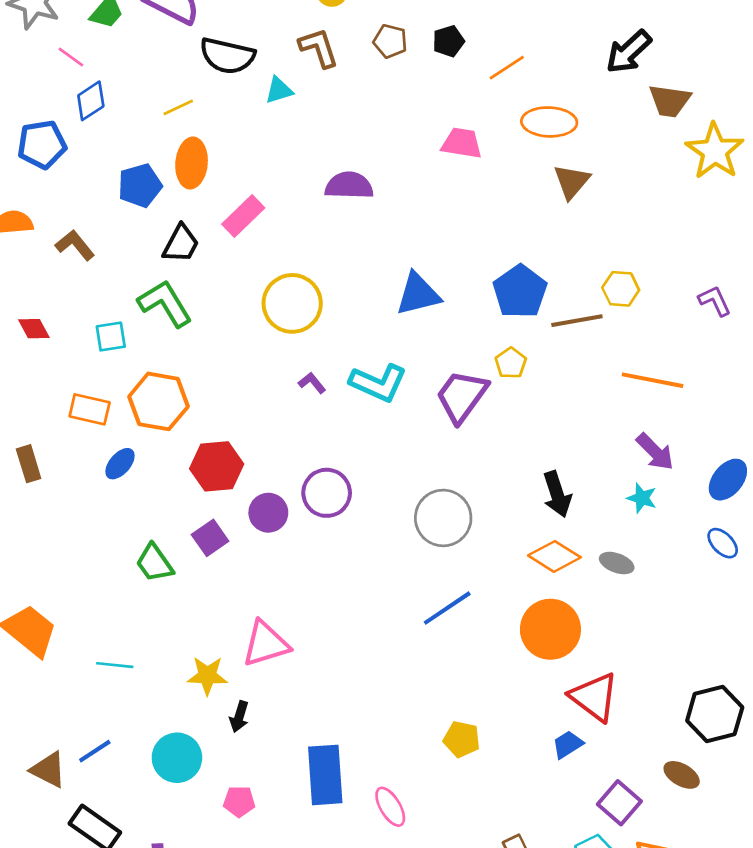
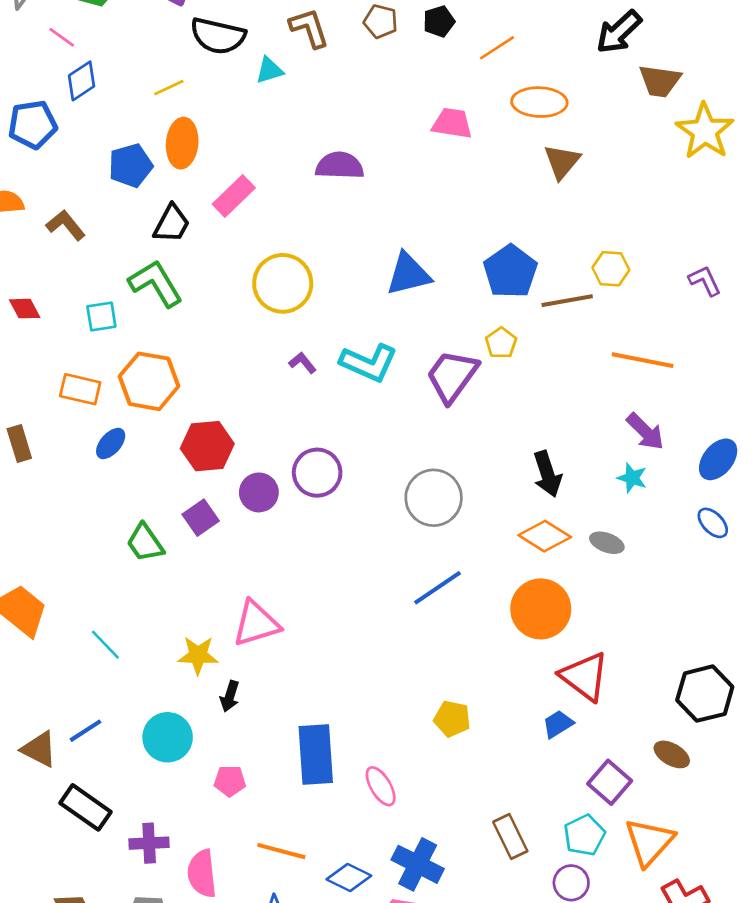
cyan line: (115, 665) -> (105, 645), turned 40

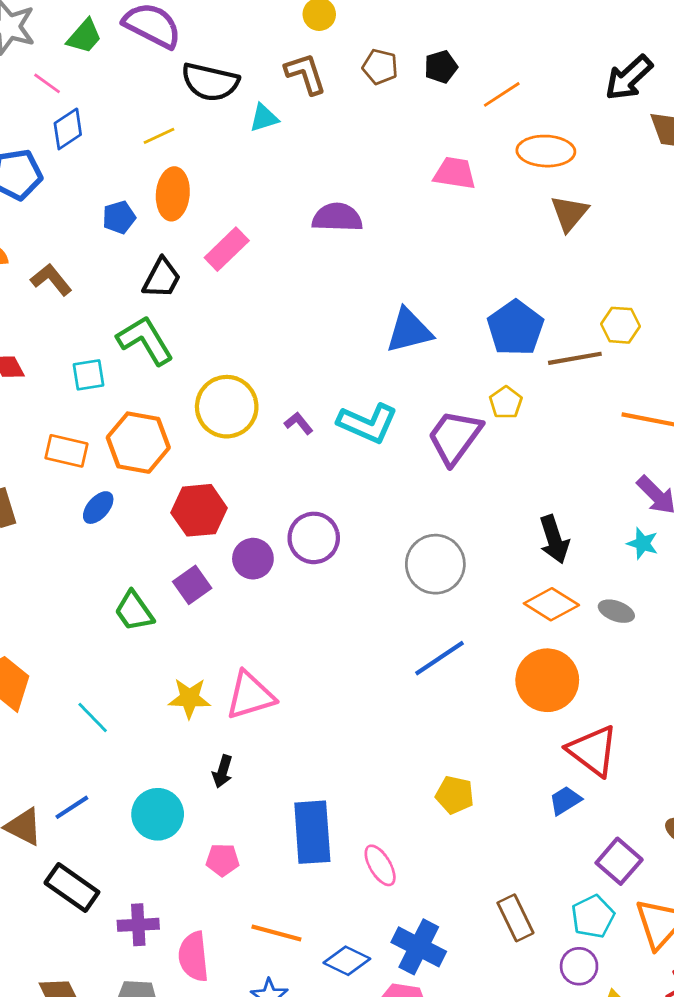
blue pentagon: (131, 166) -> (119, 217), size x0.7
yellow circle: (283, 283) -> (227, 407), moved
yellow star: (198, 655) -> (189, 698), moved

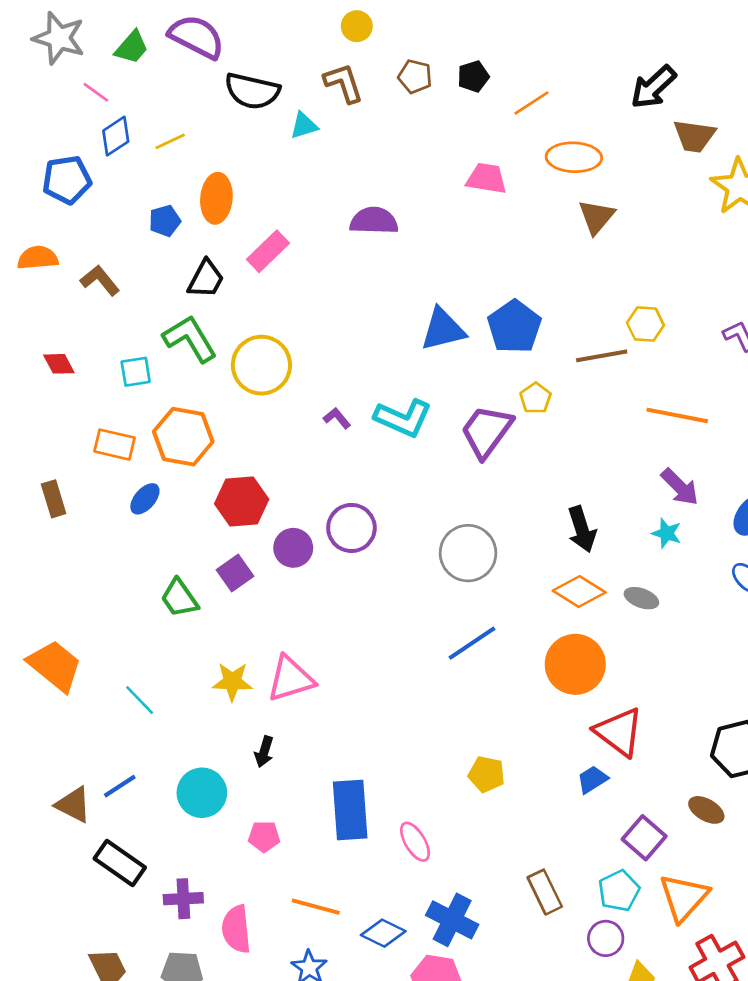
yellow line: (159, 136) -> (170, 141), moved
blue pentagon: (515, 328) -> (514, 327), moved
yellow circle: (227, 407) -> (261, 365), moved

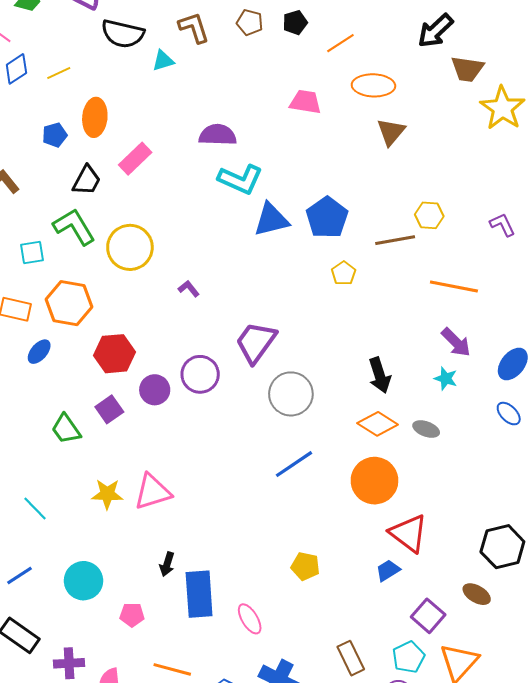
cyan L-shape: (403, 418) -> (240, 179), moved
purple trapezoid: (487, 431) -> (256, 342), moved
black arrow: (264, 752) -> (167, 564), moved

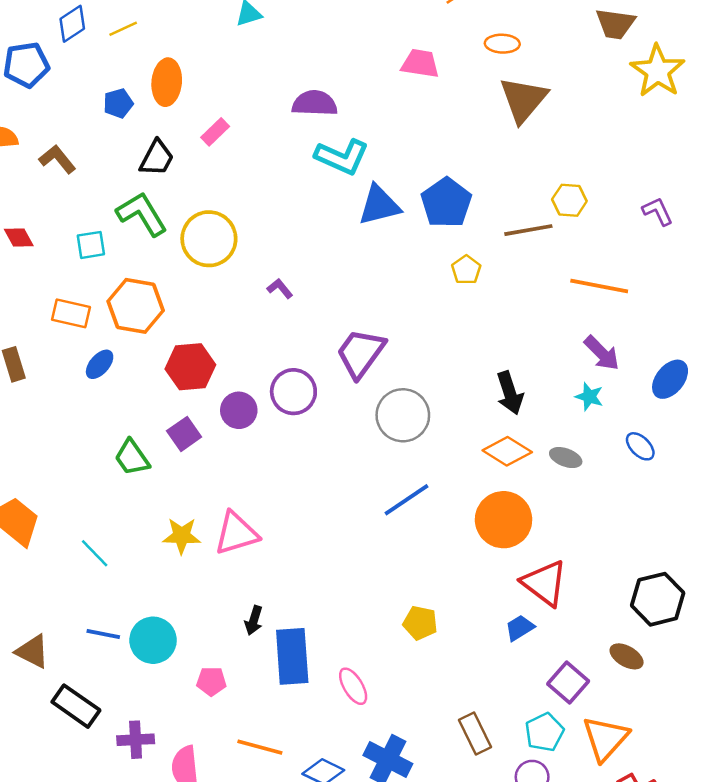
orange ellipse: (373, 85) -> (502, 44), size x0.7
brown triangle: (391, 132) -> (523, 100), size x1.4
pink rectangle: (135, 159) -> (215, 132), size x0.7
blue ellipse: (509, 414) -> (640, 446), moved
blue line: (20, 576) -> (103, 634), moved, turned 44

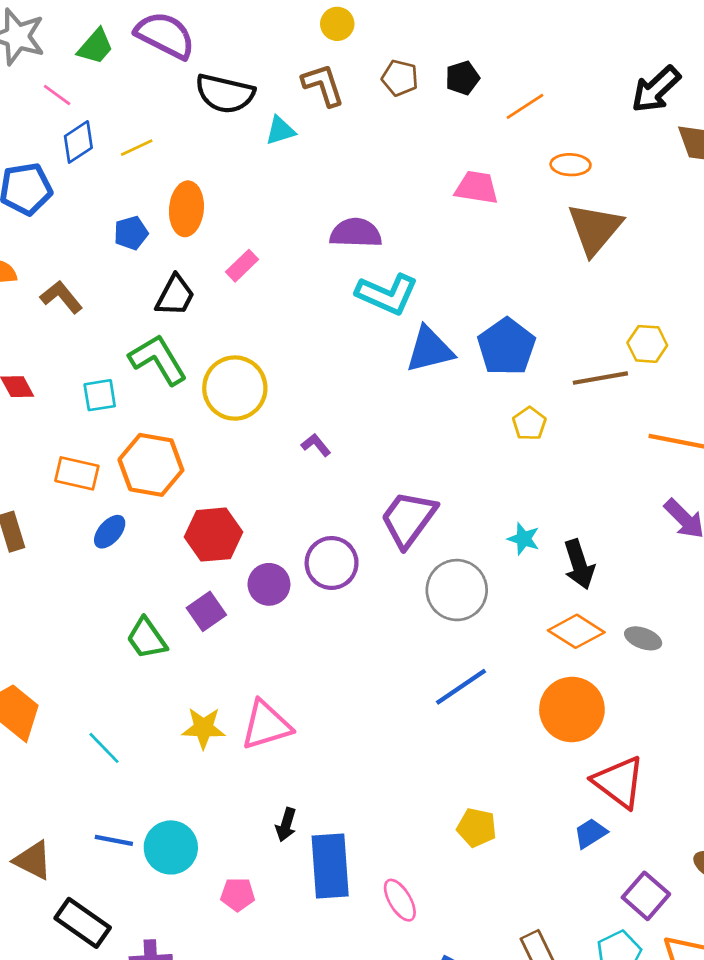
cyan star: (589, 397) -> (524, 539), moved

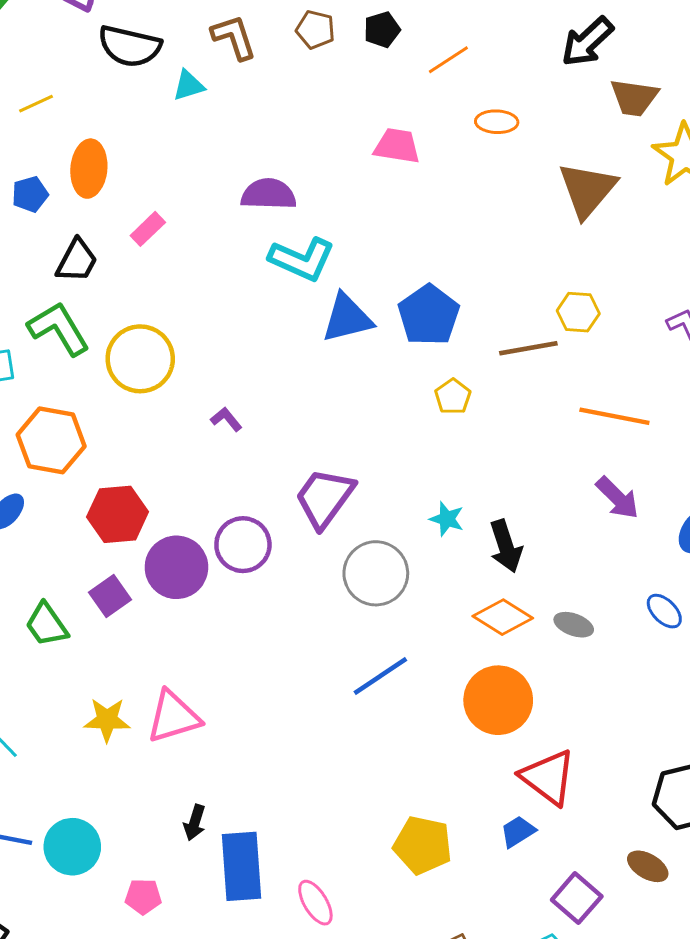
brown triangle: (595, 229) -> (587, 190), moved
purple circle: (269, 584) -> (176, 567), size x1.4
yellow pentagon: (477, 828) -> (423, 845), moved, size x1.4

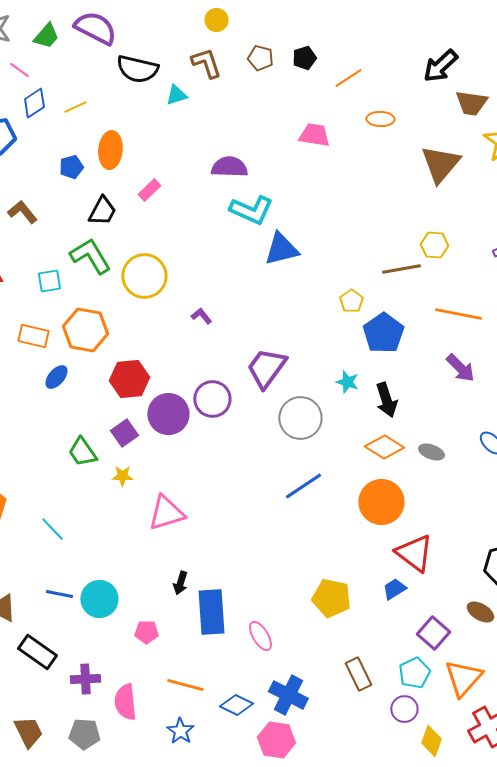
blue pentagon: (429, 315) -> (383, 333), moved
yellow star: (107, 720) -> (122, 476), moved, size x0.7

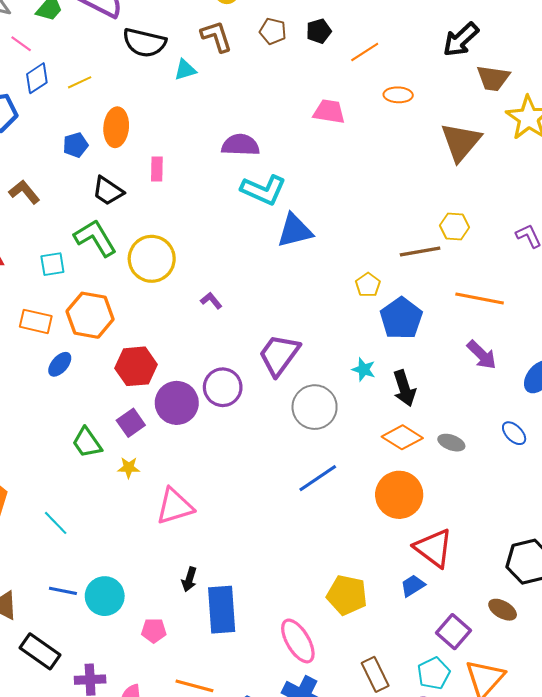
pink rectangle: (149, 190) -> (157, 169), turned -45
black trapezoid: (102, 211) -> (108, 191), turned 96
pink ellipse: (260, 636) -> (298, 641), moved, size x1.4

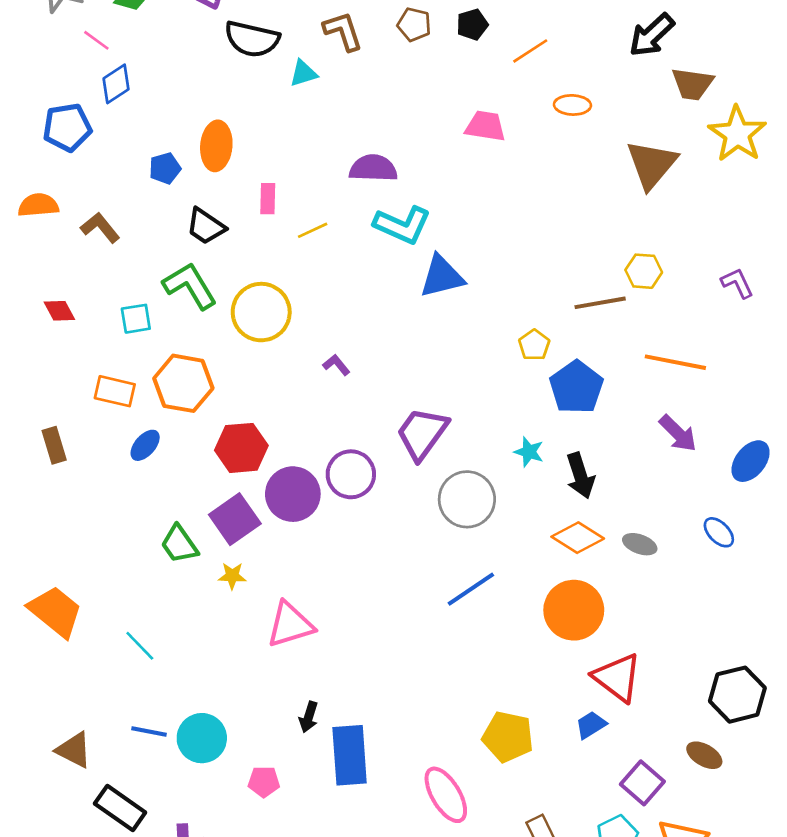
yellow line: (80, 82) -> (313, 230), moved
purple square: (131, 423) -> (235, 519), size x1.4

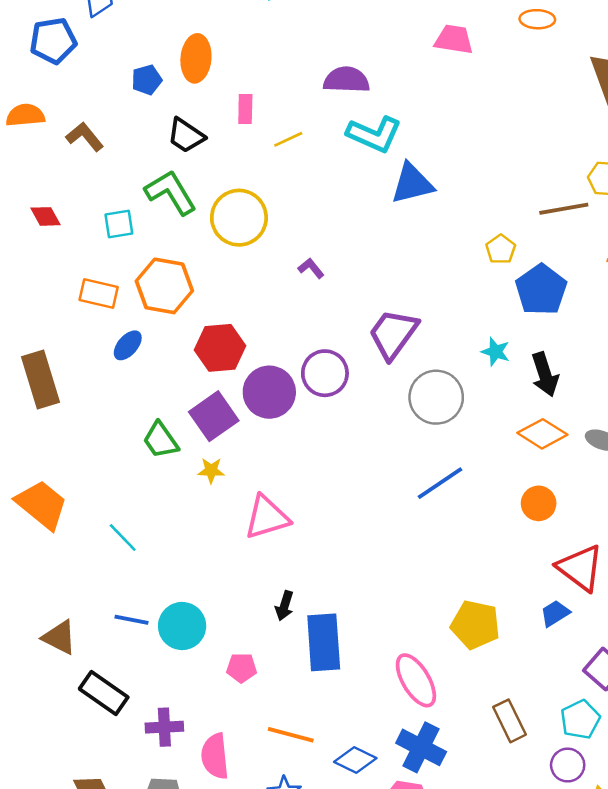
brown rectangle: (54, 445) -> (40, 379), moved, size x1.6
orange circle: (574, 610) -> (539, 503), size x0.6

